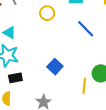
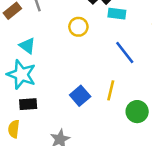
yellow line: (84, 86) -> (111, 90), moved

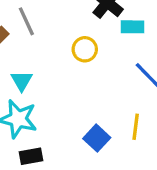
cyan triangle: (27, 46) -> (22, 81), turned 30

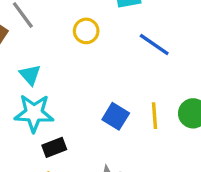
yellow line: (136, 127) -> (155, 116), moved

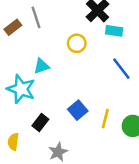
cyan triangle: (30, 75) -> (41, 66), moved, turned 35
black rectangle: (54, 147) -> (40, 123), moved, turned -49

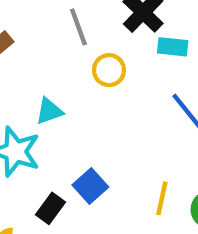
gray line: (36, 17) -> (78, 27), moved
blue square: (78, 110) -> (90, 186), moved

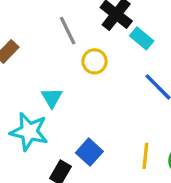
cyan rectangle: (173, 47) -> (142, 38), turned 40
cyan triangle: (49, 111) -> (52, 98), turned -35

